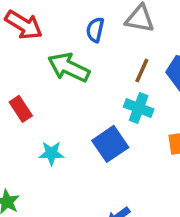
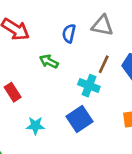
green arrow: (69, 67) -> (49, 61), size x0.6
cyan cross: (139, 108) -> (89, 86), moved

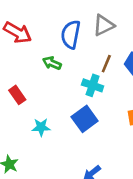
gray triangle: (102, 25) -> (104, 25), turned -35
blue semicircle: (69, 33) -> (71, 34), size x1.5

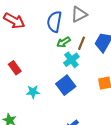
green arrow: (52, 63) -> (63, 42), moved, turned -56
cyan cross: (93, 85) -> (71, 60), turned 35

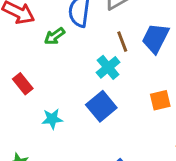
green arrow: (63, 42) -> (54, 36), moved
brown line: (82, 43) -> (122, 42), turned -40

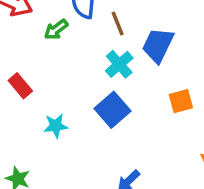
blue trapezoid: (155, 38) -> (158, 45), moved
brown line: (122, 42) -> (118, 24), moved

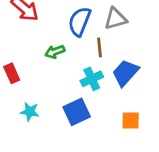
green arrow: (56, 30) -> (55, 52), moved

